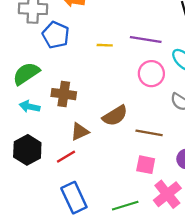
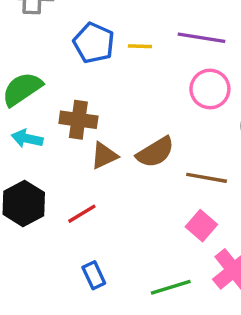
blue pentagon: (56, 35) -> (94, 43), moved
brown triangle: (80, 132) -> (104, 156), moved
pink square: (146, 165) -> (201, 226), turned 30
blue rectangle: (74, 198) -> (94, 275), size x0.6

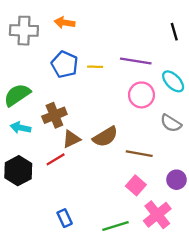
brown cross: (78, 120) -> (54, 115), turned -30
red line: (82, 214) -> (56, 159), moved

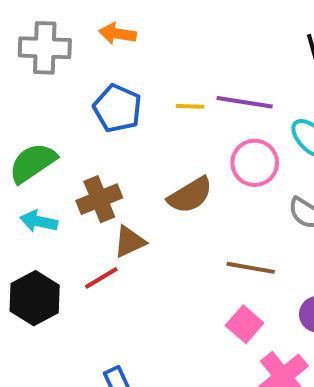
yellow line: (95, 67) -> (190, 106), moved
brown semicircle: (105, 137) -> (190, 195), moved

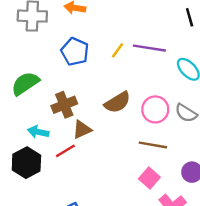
yellow line: (190, 106) -> (117, 50), turned -56
pink circle: (255, 163) -> (155, 109), moved
cyan arrow: (39, 221) -> (38, 132), moved

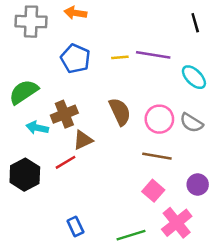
yellow line: (117, 50) -> (120, 57), turned 49
brown semicircle: (117, 102) -> (120, 112), turned -84
cyan arrow: (38, 132) -> (37, 128), moved

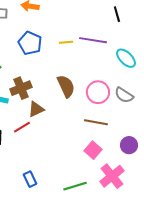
black line: (195, 23) -> (117, 14), moved

